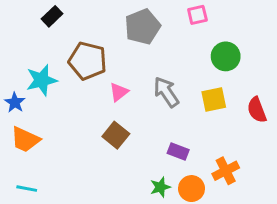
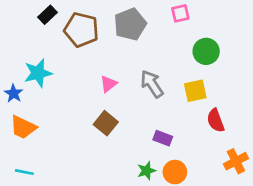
brown pentagon: (88, 61) -> (81, 30), moved
red semicircle: (257, 110) -> (216, 121), moved
orange cross: (226, 171) -> (236, 161), moved

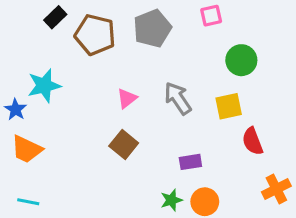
purple rectangle: (163, 138) -> (190, 162), turned -30

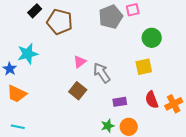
gray pentagon: (152, 28) -> (111, 17), moved
gray arrow: (178, 98) -> (102, 73), moved
red semicircle: (252, 141) -> (152, 100), moved
orange cross: (276, 189) -> (174, 104), moved

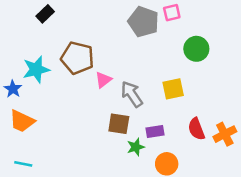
gray pentagon: (111, 17) -> (143, 22), turned -30
brown pentagon: (60, 22) -> (77, 58), moved
yellow square: (144, 67) -> (173, 89), moved
brown square: (78, 91) -> (119, 124), moved, turned -30
green star: (108, 126) -> (136, 147), moved

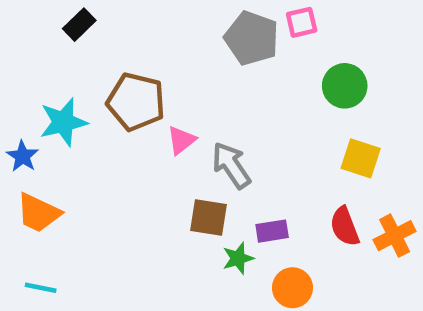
yellow square: (173, 89) -> (361, 158), moved, turned 30

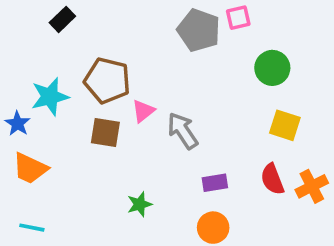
brown square: (209, 217) -> (105, 132), moved
green star: (238, 258) -> (140, 204), moved
orange circle: (292, 288) -> (213, 228), moved

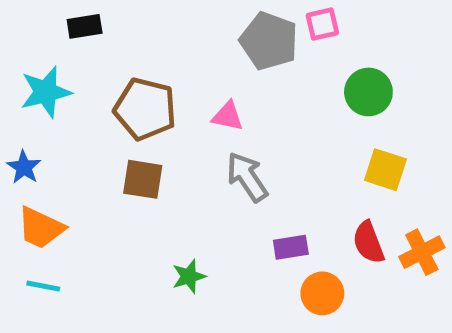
black rectangle: (62, 19) -> (85, 26), turned 35
cyan star: (50, 97) -> (46, 92), moved
pink triangle: (143, 111) -> (228, 116), moved, turned 50
cyan line: (32, 228) -> (43, 286), moved
orange circle: (213, 228) -> (322, 293), moved

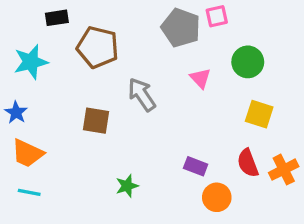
brown pentagon: (145, 109) -> (98, 47), moved
pink triangle: (228, 116) -> (200, 78), moved, turned 35
gray arrow: (247, 177) -> (142, 95), moved
purple rectangle: (291, 247) -> (196, 166), turned 30

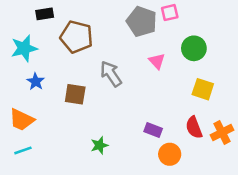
blue star: (16, 112) -> (36, 81), moved
cyan line: (29, 192) -> (23, 150), turned -30

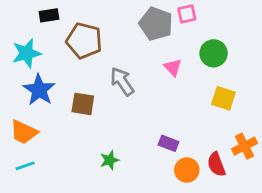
blue star: (36, 81) -> (39, 90), size x1.6
red semicircle: (194, 127) -> (216, 164), moved

